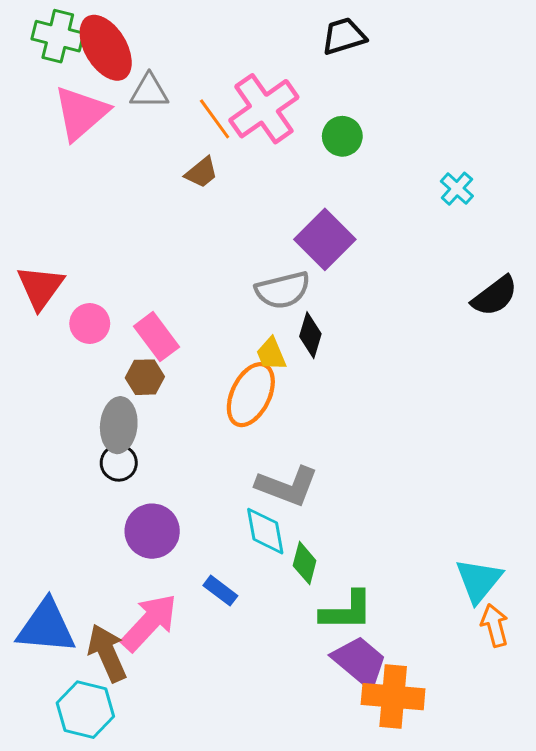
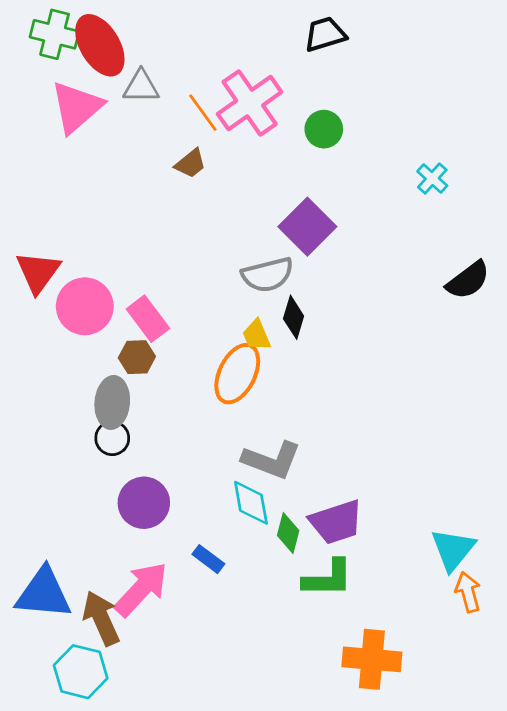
pink circle: (90, 324) -> (85, 306), size x1.5
purple trapezoid: (360, 662) -> (336, 522), moved, turned 122

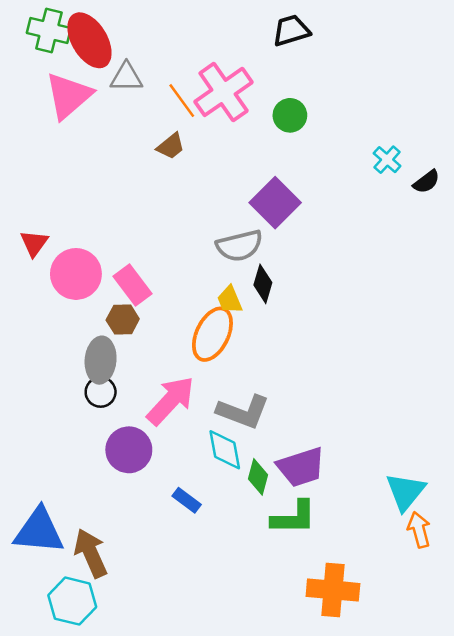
red triangle: (38, 272) -> (34, 243), size x0.7
black semicircle: (468, 280) -> (426, 182), moved, size x0.7
pink arrow: (141, 589) -> (171, 401), moved

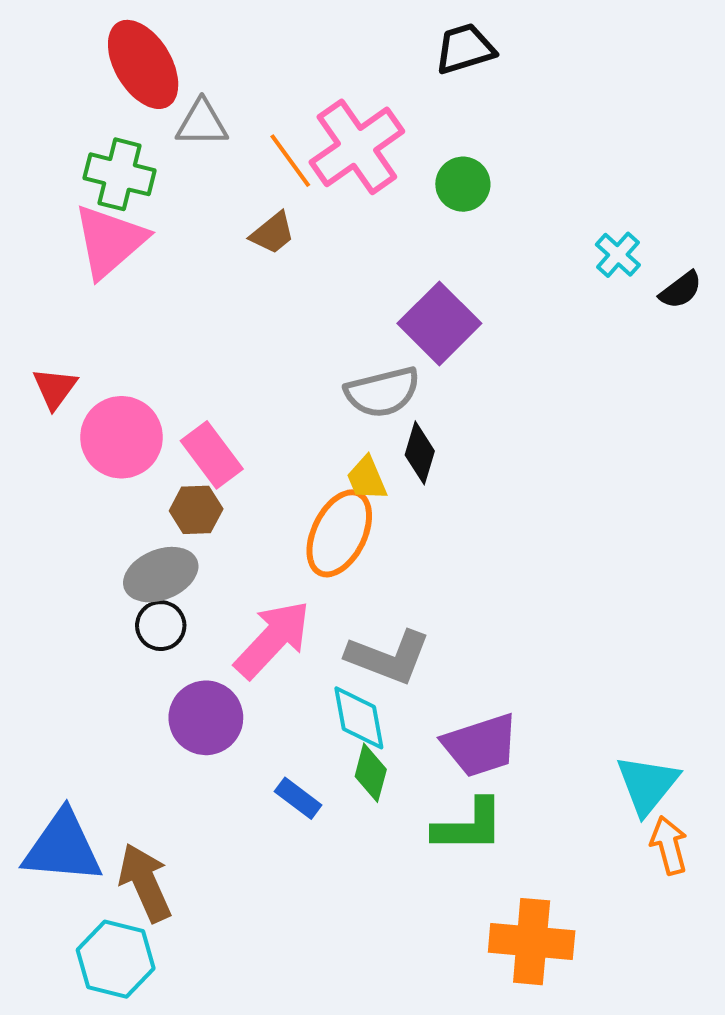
green cross: (49, 30) -> (120, 174), moved
pink triangle: (69, 96) -> (110, 241), moved
gray ellipse: (101, 360) -> (161, 575), turned 63
green diamond: (258, 477) -> (371, 773), moved

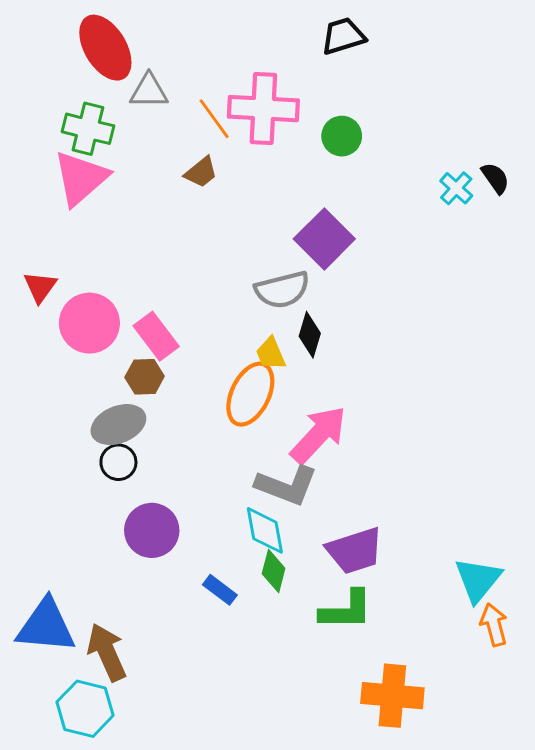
pink cross: (357, 147) -> (263, 109), turned 38
black semicircle: (681, 290) -> (495, 178), moved, turned -88
pink arrow: (273, 639) -> (318, 435), moved

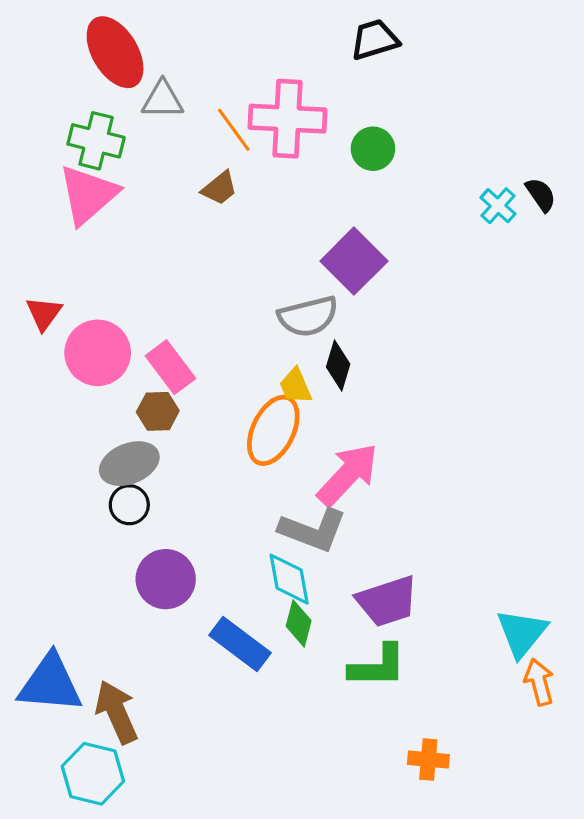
blue rectangle: (220, 590) -> (240, 644), size x1.6
orange cross: (392, 696) -> (428, 760), size x0.6

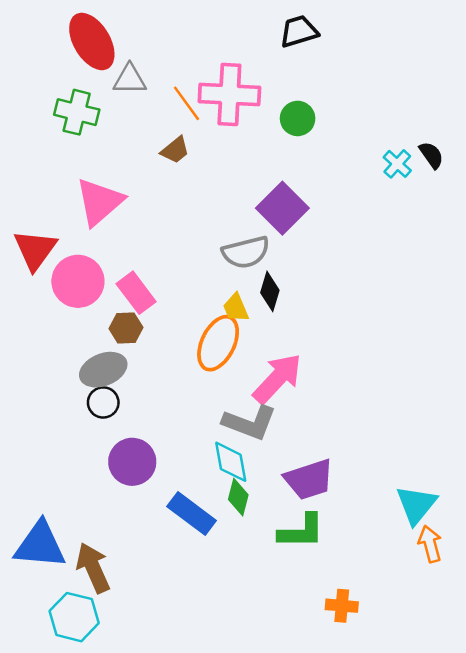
pink triangle: (88, 195) -> (99, 202), moved
red triangle: (44, 313) -> (35, 250), size x1.5

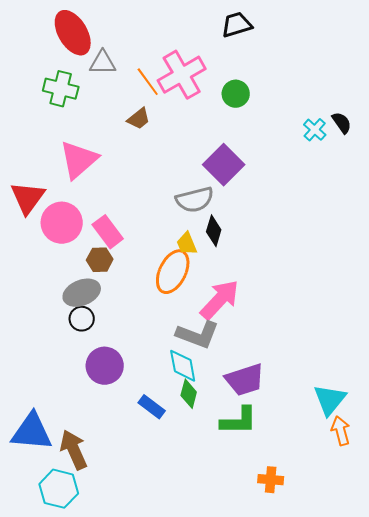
pink cross: (229, 94) -> (182, 75), turned -33
blue rectangle: (192, 514) -> (152, 407), size x0.7

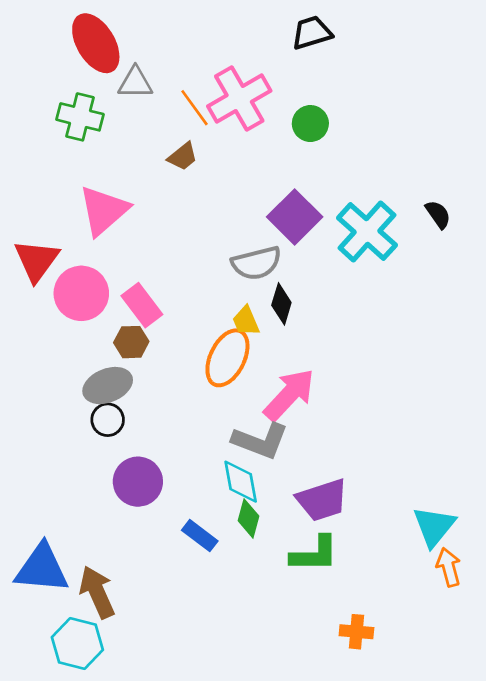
black semicircle: (342, 123) -> (438, 214), moved
cyan cross: (315, 130) -> (367, 231), moved, size x2.0

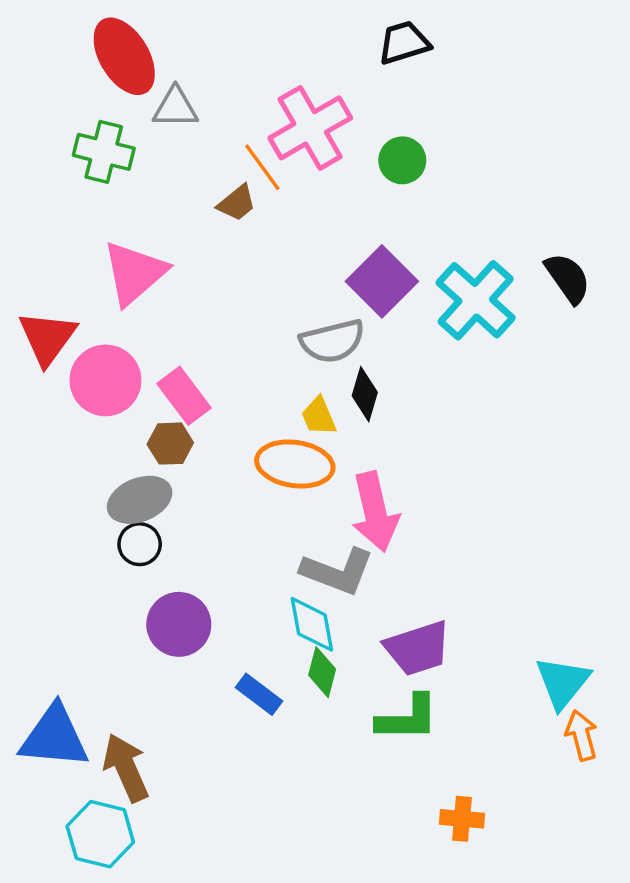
orange line: (195, 108) -> (262, 167), moved
black semicircle: (438, 214) -> (568, 278), size x1.4
orange ellipse: (227, 358) -> (295, 464), turned 72
pink arrow: (289, 395) -> (375, 512), turned 124

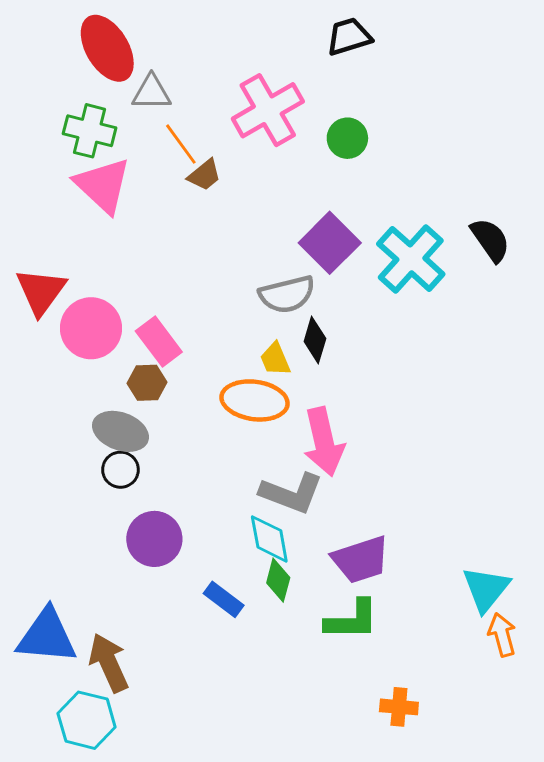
orange line: (262, 167) -> (181, 144), moved
pink triangle: (134, 273) -> (103, 185), moved, turned -36
gray ellipse: (140, 500) -> (120, 431), turned 42

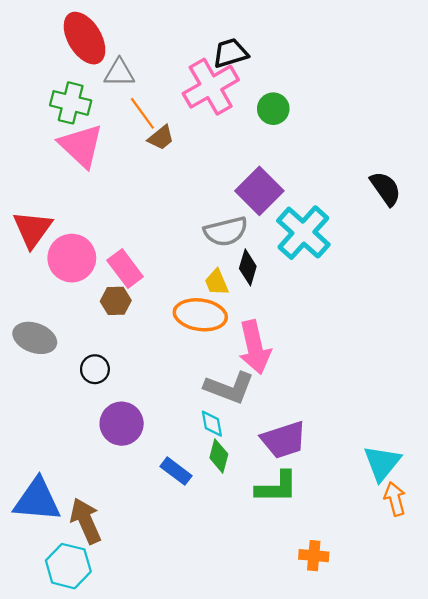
black trapezoid: (349, 36) -> (230, 53), moved
cyan cross: (411, 259) -> (303, 233), moved
gray ellipse: (120, 431) -> (35, 338), moved
cyan diamond: (269, 539) -> (212, 424), size x0.7

